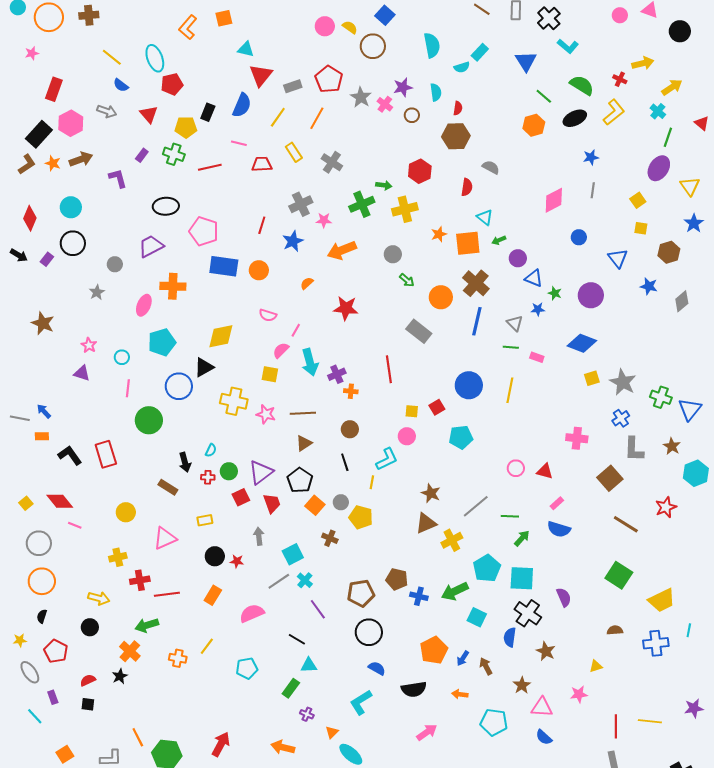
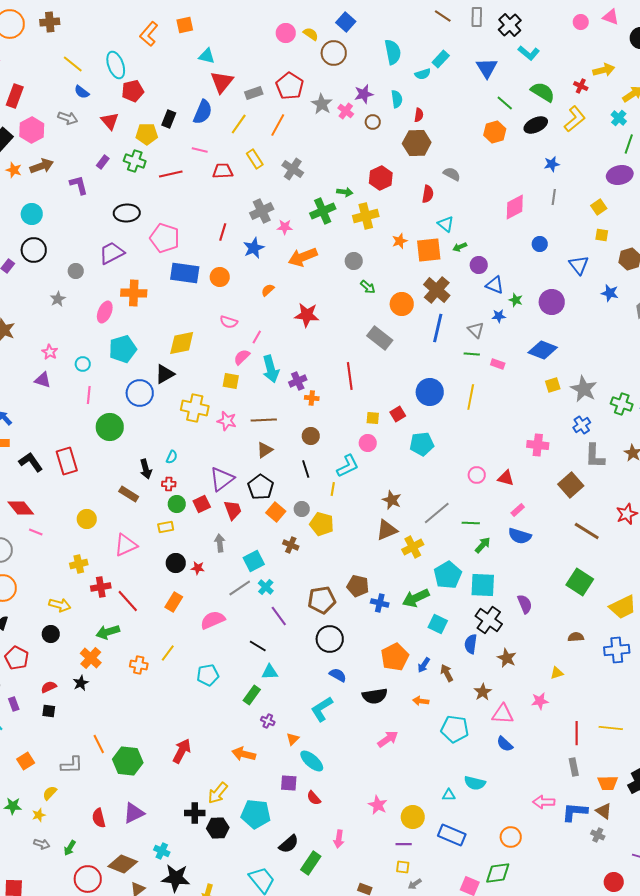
purple ellipse: (659, 168) -> (620, 175), turned 45
green circle: (229, 471) -> (177, 504), moved
red line: (167, 594) -> (128, 601), turned 55

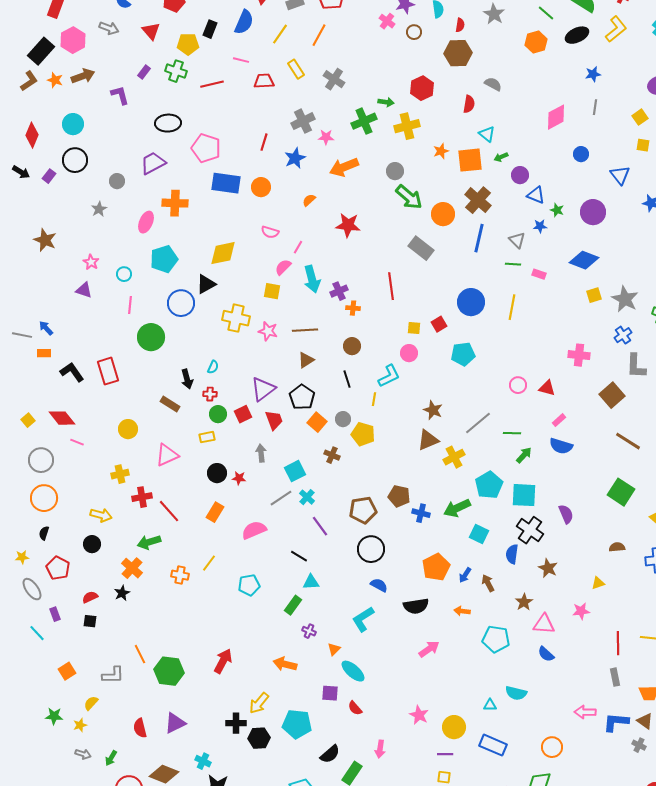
gray star: (322, 104) -> (494, 14), moved
green arrow: (368, 287) -> (409, 197), size x1.8

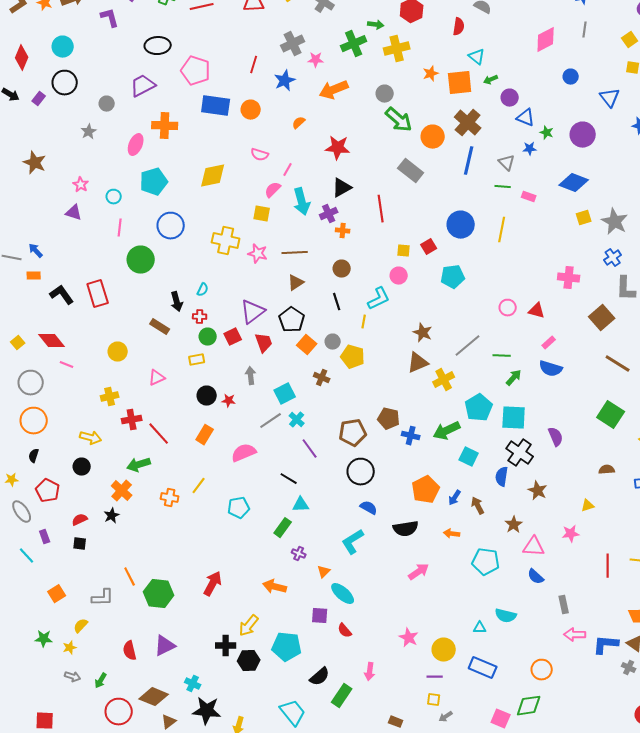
black triangle: (206, 284) -> (342, 188), moved
pink triangle: (167, 455) -> (157, 378), size x0.7
gray rectangle: (615, 677) -> (564, 605), moved

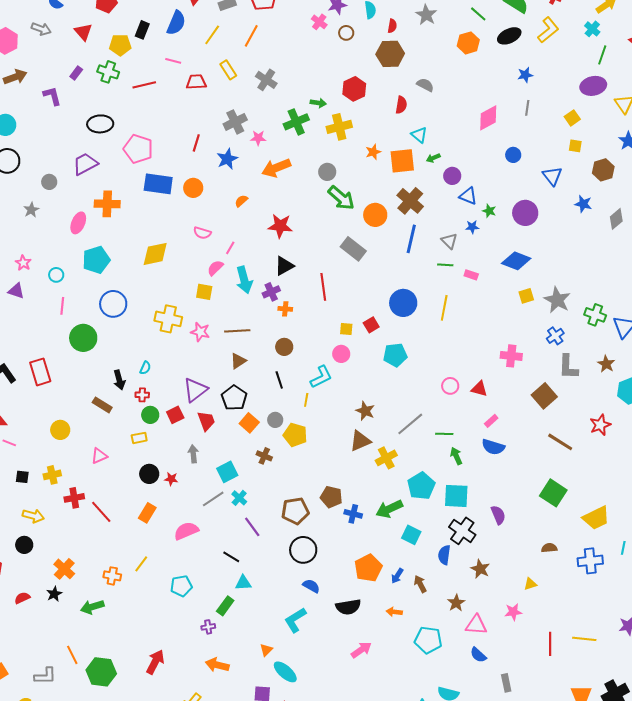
green arrow: (514, 378) -> (456, 456), turned -66
green arrow: (139, 465) -> (92, 607), moved
black square: (80, 544) -> (22, 477), moved
purple cross: (299, 554) -> (208, 627), moved, turned -32

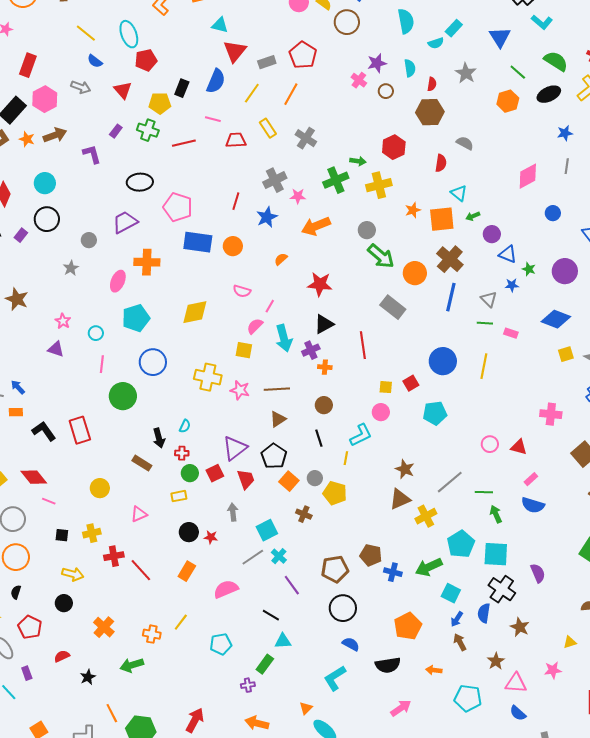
blue arrow: (397, 576) -> (457, 619), moved
black star: (54, 594) -> (88, 677), moved

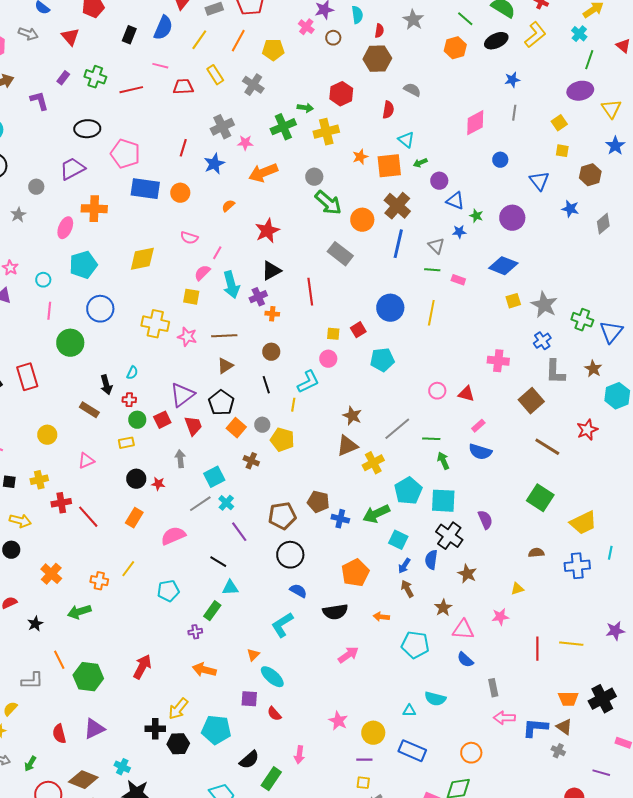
yellow pentagon: (160, 103) -> (273, 50), moved
red star: (320, 284) -> (267, 231), turned -30

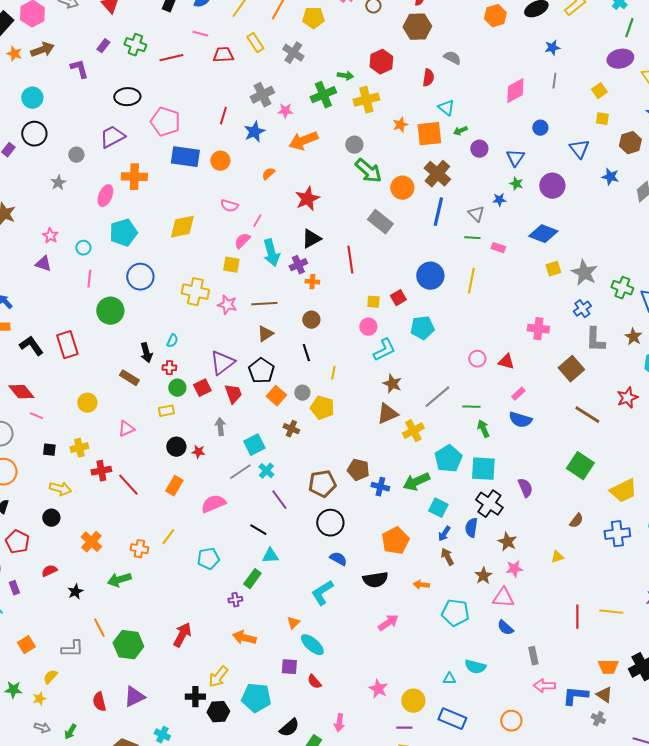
blue triangle: (455, 201) -> (515, 158), moved, turned 42
cyan L-shape: (308, 382) -> (384, 350), moved
brown semicircle: (536, 553) -> (576, 521), turned 133
pink star: (500, 617) -> (514, 569), moved

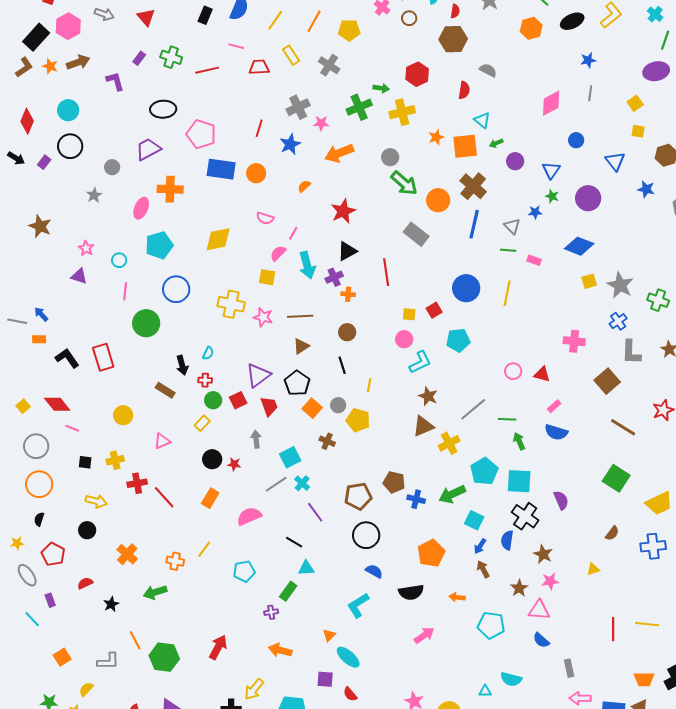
yellow rectangle: (166, 411) -> (202, 423), turned -35

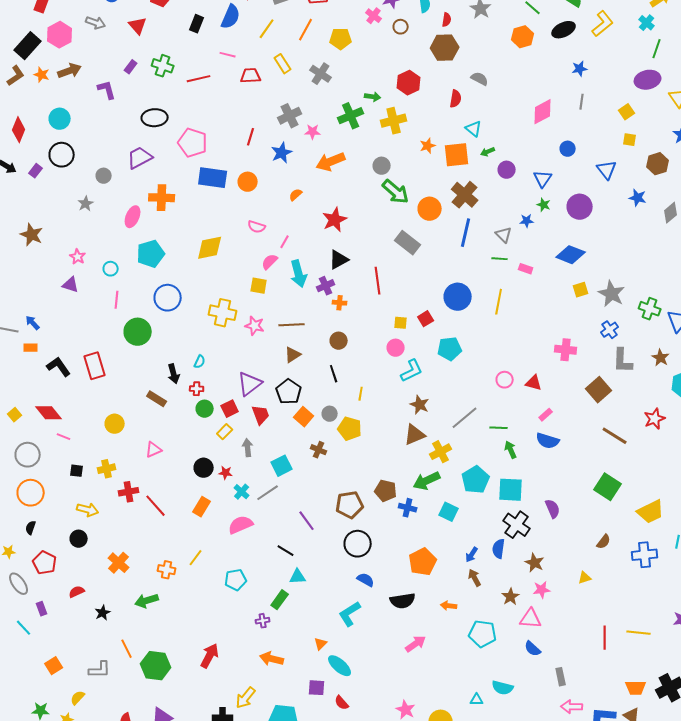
yellow rectangle: (202, 423) -> (225, 432), moved
cyan cross: (302, 483) -> (242, 492), moved
green arrow: (452, 494) -> (427, 481), moved
cyan square: (474, 520) -> (449, 512), moved

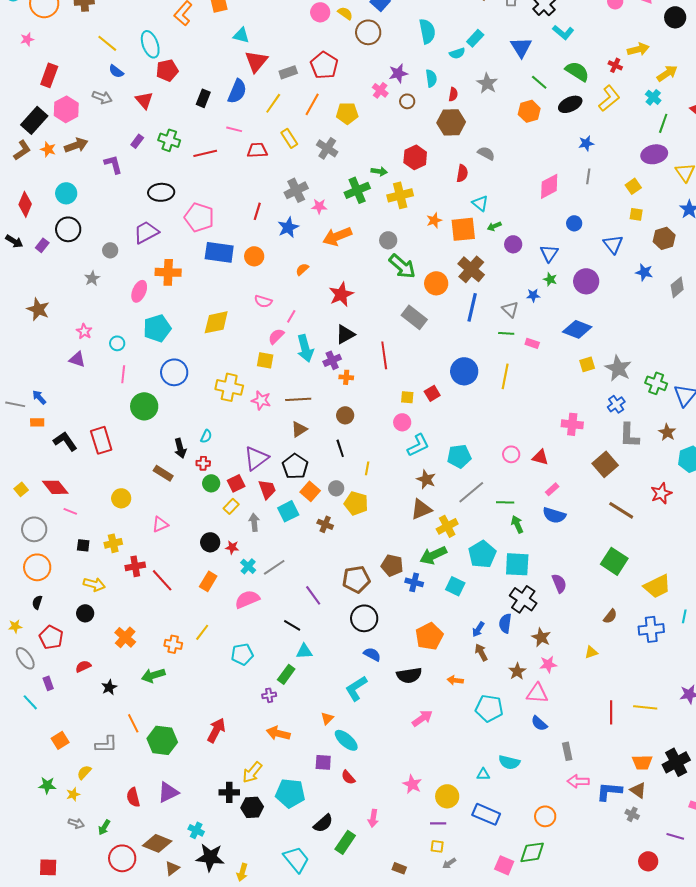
cyan pentagon: (450, 349) -> (459, 456), moved
cyan square: (282, 466) -> (288, 511), moved

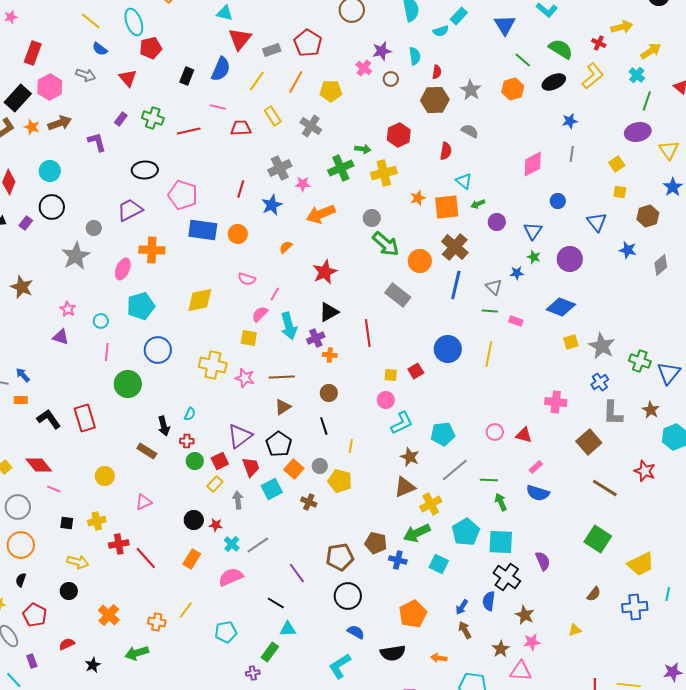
gray star: (487, 83) -> (471, 90), moved
gray star: (92, 278) -> (76, 256), size x1.8
red star: (661, 493) -> (645, 471), turned -30

